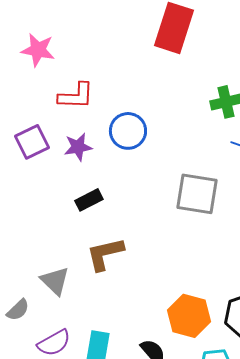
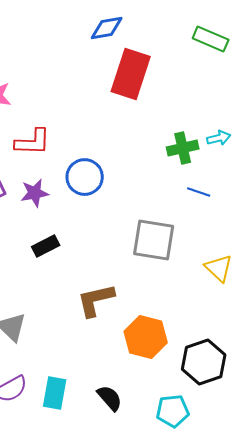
brown L-shape: (105, 254) -> (96, 300), moved
orange hexagon: (189, 316) -> (146, 337), moved

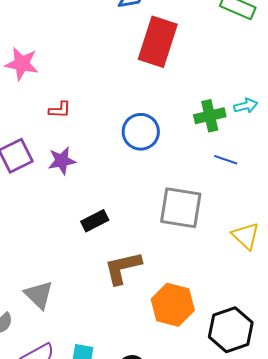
red L-shape: (33, 142) -> (60, 110), size x0.6
blue circle: (85, 177) -> (141, 132), moved
black rectangle: (46, 246) -> (95, 221), moved

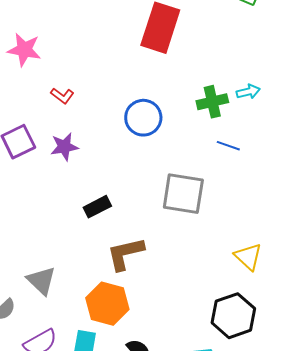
red L-shape: (60, 110) -> (62, 96), turned 35
yellow triangle: (246, 236) -> (248, 257), moved
orange hexagon: (173, 305) -> (107, 304), moved

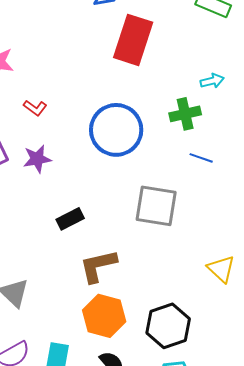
cyan arrow: (248, 92) -> (212, 81), moved
blue circle: (143, 118) -> (116, 130), size x1.4
orange hexagon: (107, 304) -> (104, 316), moved
black hexagon: (233, 316) -> (168, 326), moved

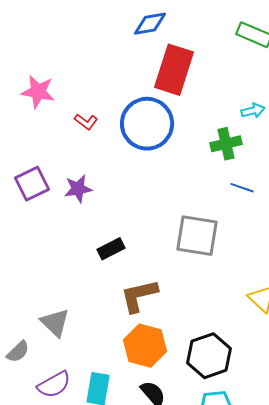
red L-shape: (35, 108) -> (86, 122), moved
blue circle: (116, 130) -> (147, 124), moved

